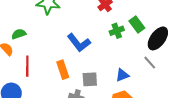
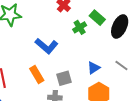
gray line: (150, 63) -> (121, 65), moved

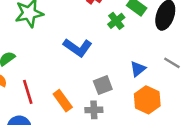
orange rectangle: (37, 74) -> (63, 101), moved

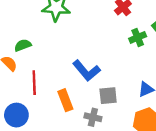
blue L-shape: (78, 47) -> (86, 71), moved

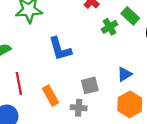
blue L-shape: (86, 71) -> (60, 49), moved, turned 32

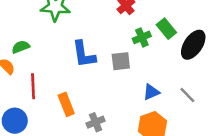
gray square: (90, 85) -> (121, 61), moved
gray cross: (79, 108) -> (95, 122), turned -35

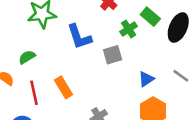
green semicircle: (21, 47) -> (27, 57), moved
blue L-shape: (84, 54) -> (79, 37), moved
orange rectangle: (66, 104) -> (63, 87), moved

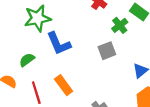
blue L-shape: (79, 37) -> (59, 43), moved

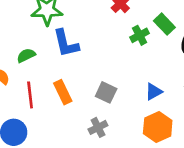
gray square: (107, 51) -> (106, 92), moved, turned 36

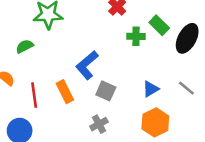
green cross: (140, 35) -> (136, 36), turned 30
blue L-shape: (66, 43) -> (87, 65), moved, turned 64
green semicircle: (26, 55) -> (25, 46), moved

